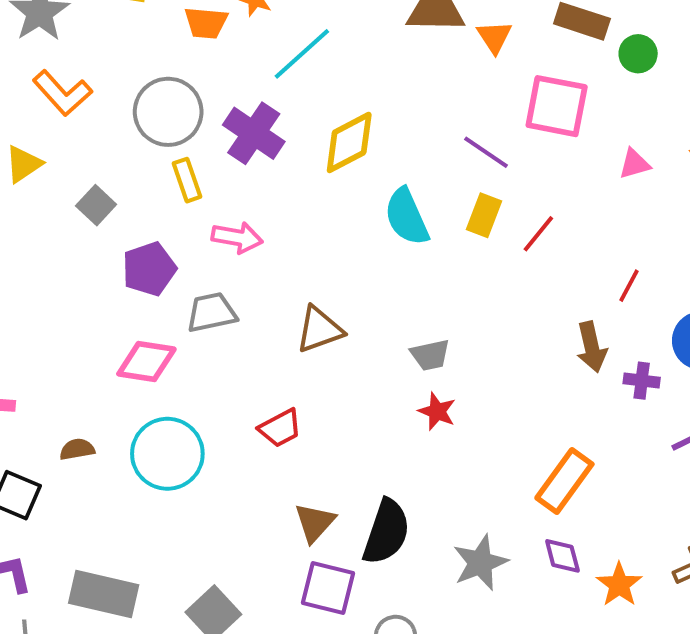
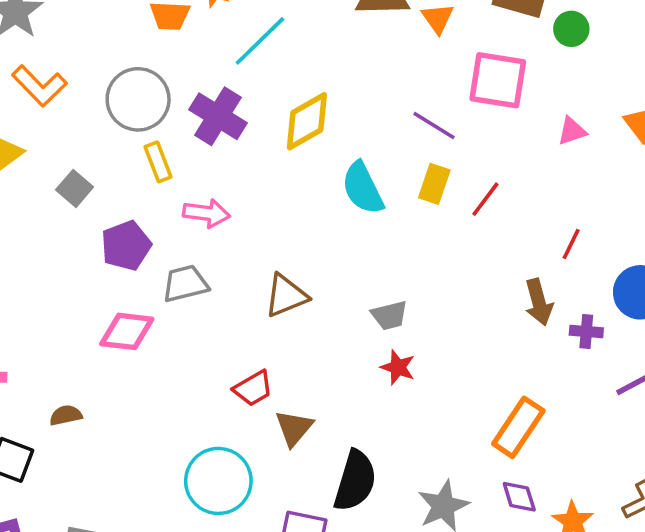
cyan circle: (167, 454) -> (218, 481), moved
brown triangle: (315, 523) -> (294, 428), moved

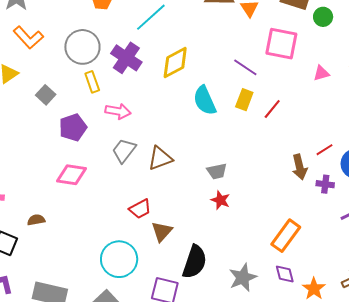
red line: (571, 244) -> (325, 150), moved, turned 30
gray trapezoid: (185, 284) -> (124, 151), moved, turned -40

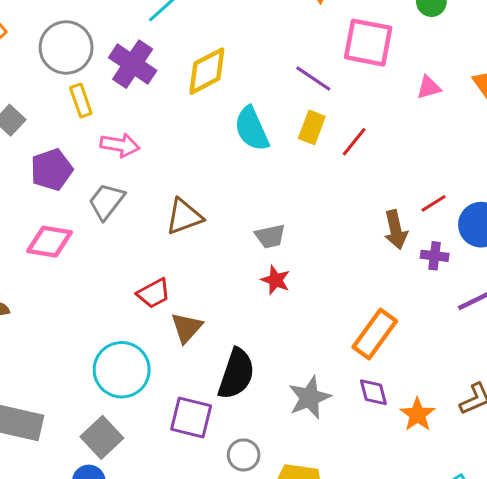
gray trapezoid: (124, 151) -> (107, 201), moved

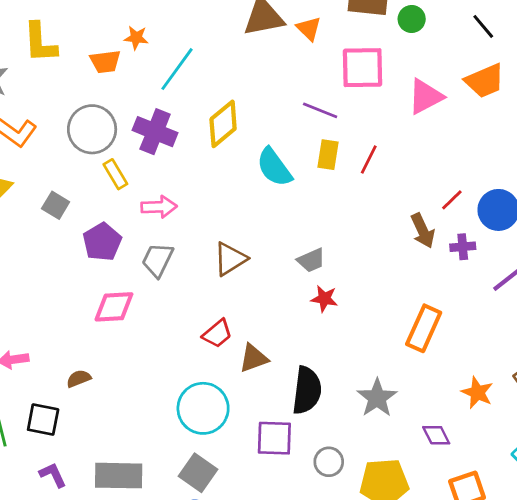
pink triangle: (429, 87) -> (425, 96), size x1.6
brown triangle: (187, 328) -> (253, 358), turned 40
purple diamond: (373, 392) -> (436, 435), moved

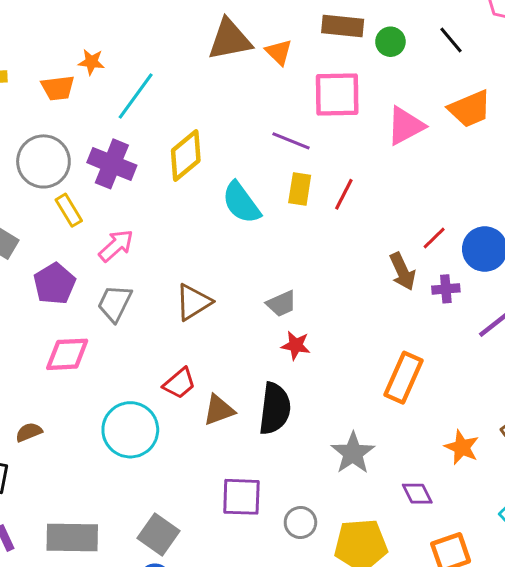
black line: (483, 26) -> (451, 40), moved
pink arrow: (159, 207) -> (116, 246), turned -40
black semicircle: (307, 390) -> (275, 409), moved
cyan circle: (203, 408) -> (130, 430), moved

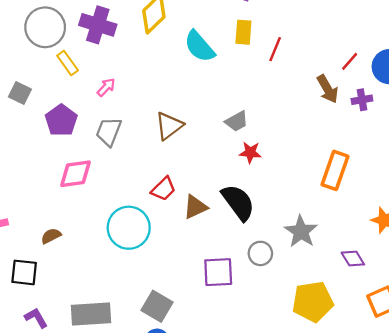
red line: (344, 194) -> (275, 49), moved
pink arrow: (116, 246) -> (106, 87), size x0.7
black semicircle: (275, 409) -> (238, 202), turned -39
gray circle: (300, 522) -> (260, 253), moved

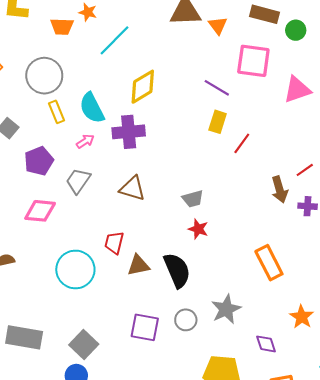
purple cross: (98, 25) -> (129, 132), moved, turned -36
cyan semicircle: (199, 46) -> (92, 108), moved
brown triangle: (169, 126) -> (132, 188), turned 40
orange rectangle: (335, 170) -> (269, 263), turned -60
red trapezoid: (163, 189) -> (114, 243), turned 135

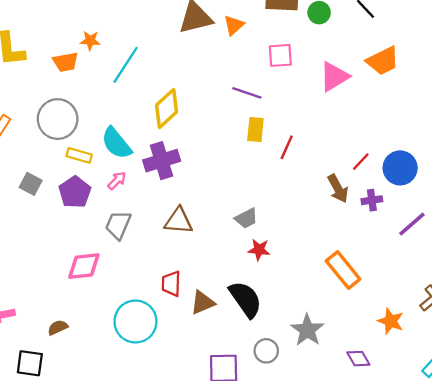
orange triangle: (218, 25) -> (234, 25), turned 36
pink square: (253, 61) -> (280, 55), size x0.7
yellow rectangle: (56, 112) -> (79, 155), turned -40
purple pentagon: (39, 161) -> (75, 192), moved

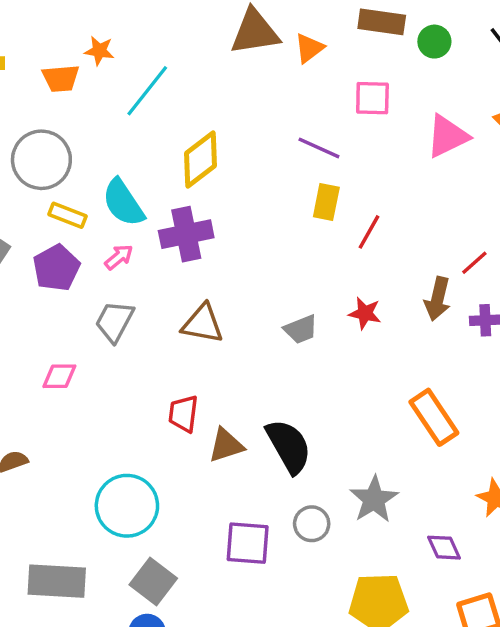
brown arrow: (338, 189) -> (438, 299), turned 36
red star: (259, 250) -> (365, 313), moved
pink diamond: (84, 266) -> (59, 376), size x0.7
cyan circle: (135, 321) -> (127, 506), moved

